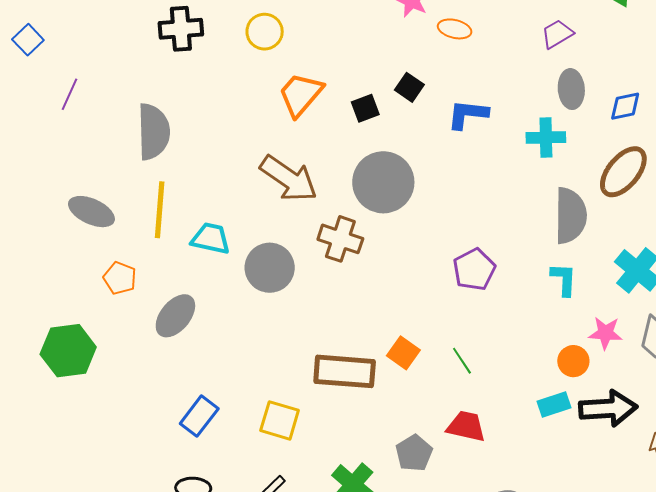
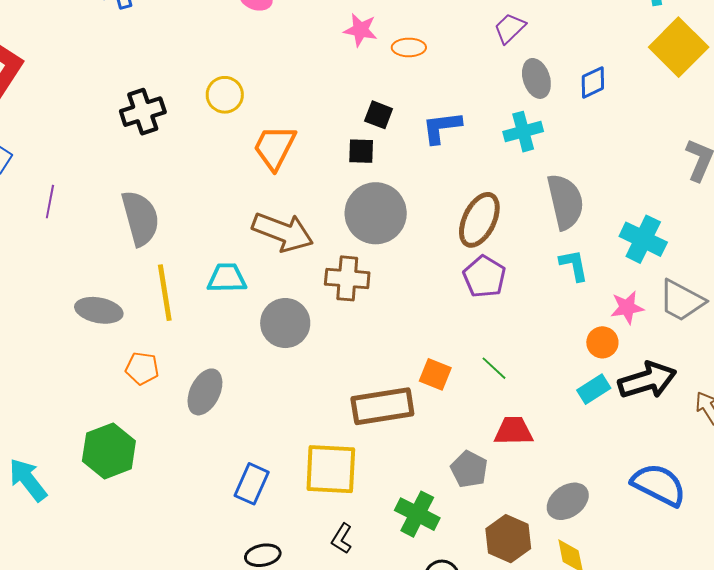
black square: (365, 108) -> (361, 151), moved, turned 36
brown ellipse: (623, 172) -> (479, 220), moved
cyan trapezoid: (211, 239) -> (227, 278), moved
yellow square: (280, 420) -> (331, 469), size x1.4

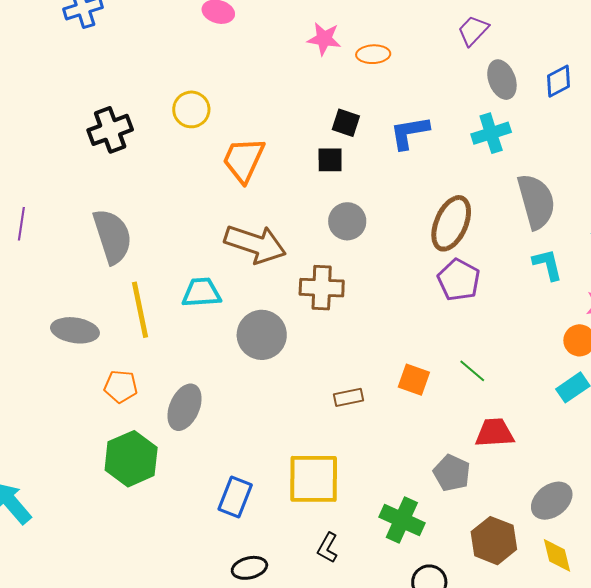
gray circle: (376, 213) -> (347, 221), size x0.6
brown rectangle: (382, 406) -> (348, 397), moved, size x0.5
green hexagon: (109, 451) -> (131, 459), moved

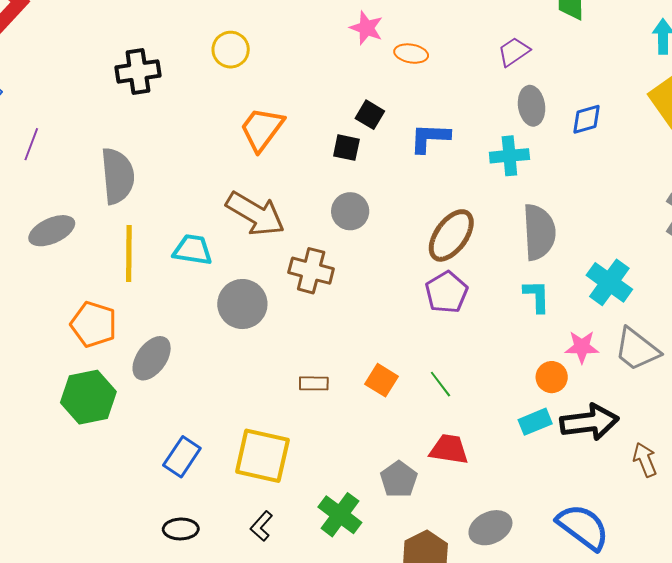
yellow circle: (191, 109) -> (231, 50), moved
gray ellipse: (75, 330) -> (52, 231), moved, turned -45
orange pentagon: (121, 386) -> (94, 324), size x1.4

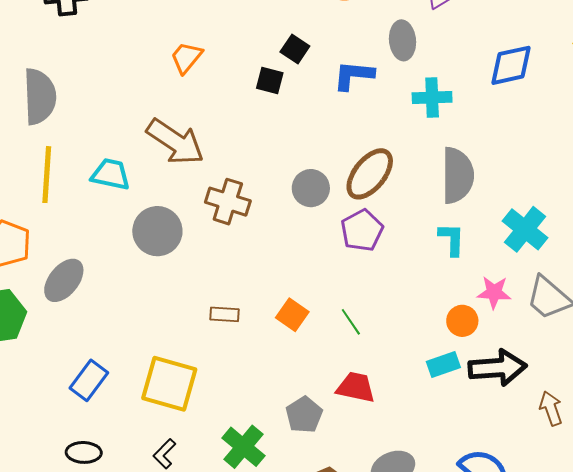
gray ellipse: (532, 106) -> (403, 40), moved
blue diamond: (586, 119) -> (511, 65), size x1.4
orange trapezoid: (262, 129) -> (186, 58), size x0.7
gray circle: (350, 211) -> (311, 188), moved

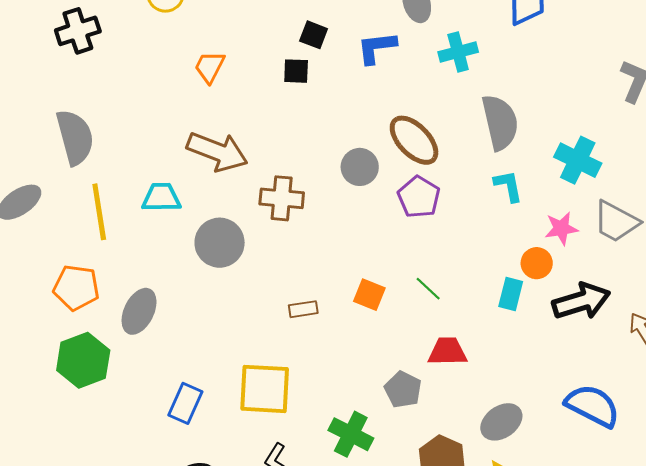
brown ellipse: (370, 174) -> (414, 140), turned -70
cyan rectangle: (443, 364) -> (511, 294), moved, turned -44

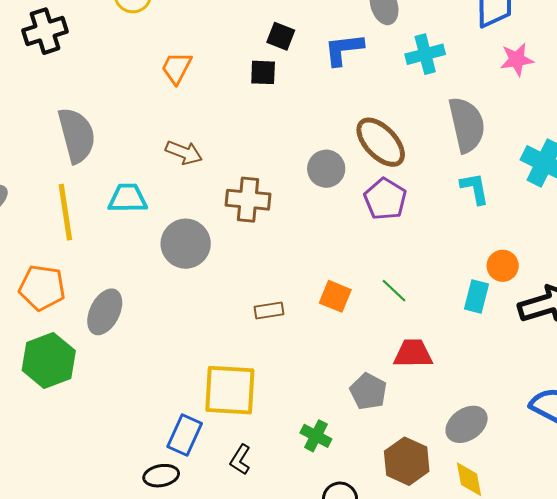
gray semicircle: (75, 137) -> (77, 135), moved
brown arrow: (217, 152) -> (184, 153), size x0.6
pink star: (561, 228) -> (517, 59), moved
blue rectangle: (185, 403) -> (185, 435), moved
green cross: (351, 434) -> (316, 436), size x0.7

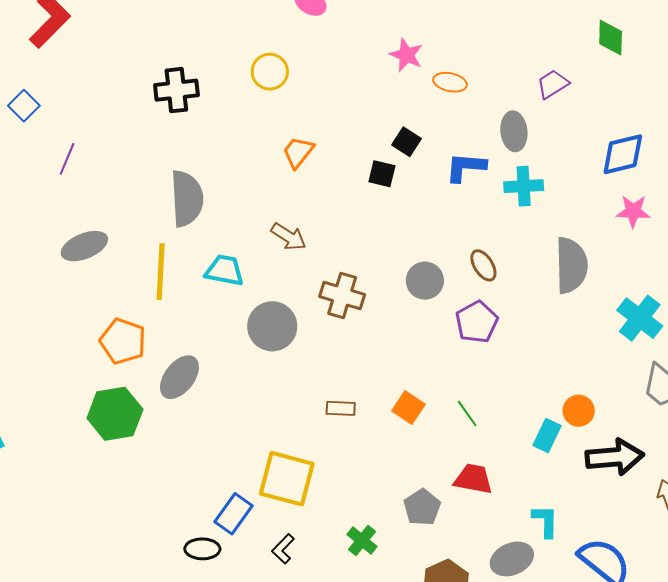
cyan cross: (425, 54) -> (524, 186), moved
brown ellipse: (381, 142) -> (483, 265), size x0.6
cyan L-shape: (475, 188) -> (545, 521), moved

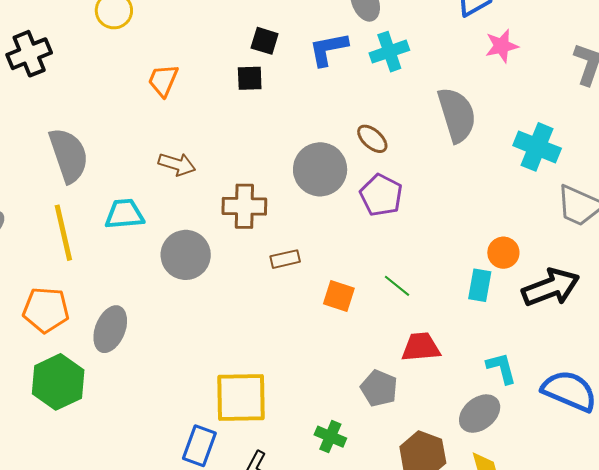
gray circle: (425, 281) -> (320, 169), size x1.4
brown rectangle: (341, 408) -> (285, 259), moved

